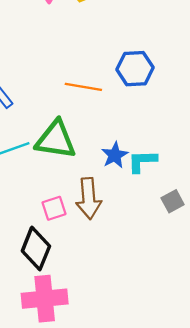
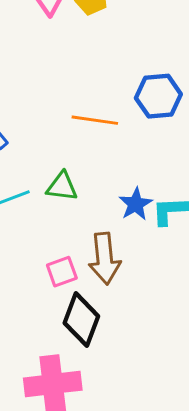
green triangle: (56, 140) -> (62, 187), size x0.6
black diamond: (36, 249) -> (81, 320), moved

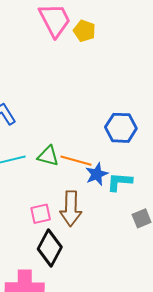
blue hexagon: (158, 96) -> (121, 128), moved
orange line: (95, 120) -> (76, 161), moved

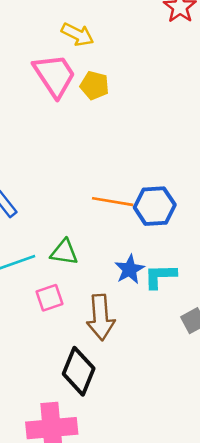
orange line: (76, 161) -> (113, 202), moved
pink square: (41, 214) -> (49, 298), moved

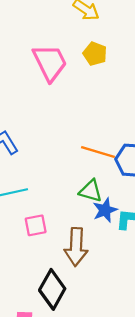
pink trapezoid: (55, 75) -> (50, 63), moved
green triangle: (64, 252) -> (91, 191), moved

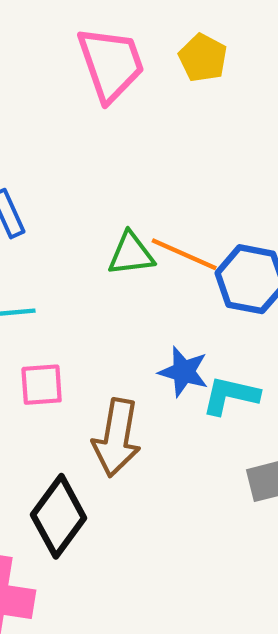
green triangle: (91, 191) -> (131, 254), moved, turned -30
blue star: (105, 210) -> (184, 372), turned 30

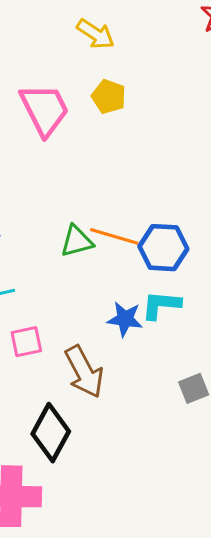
cyan L-shape: (230, 395) -> (161, 305), moved
brown arrow: (117, 438) -> (84, 372), turned -30

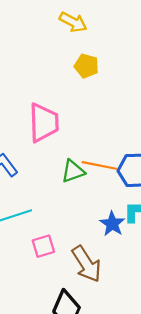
pink trapezoid: (45, 110) -> (44, 123), moved, turned 30
blue star: (125, 319) -> (112, 224), turned 30

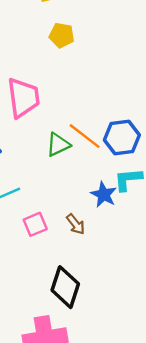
orange line: (99, 165) -> (85, 136), turned 32
brown arrow: (87, 264) -> (76, 224), moved, size x0.6

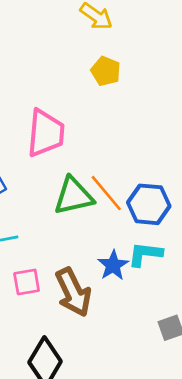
green triangle: (58, 145) -> (74, 196), size x1.4
brown arrow: (76, 224) -> (73, 292), size x1.8

